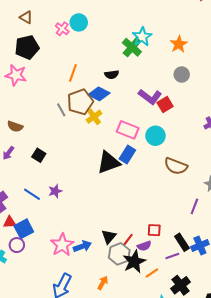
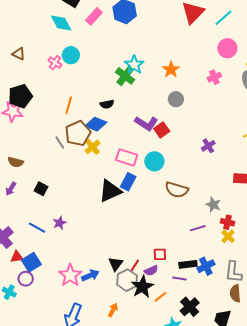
black pentagon: (27, 47) -> (20, 96), moved
purple line: (194, 206) -> (198, 228), turned 56
black rectangle: (182, 242) -> (188, 264), turned -60
purple line: (172, 256) -> (179, 279), turned 32

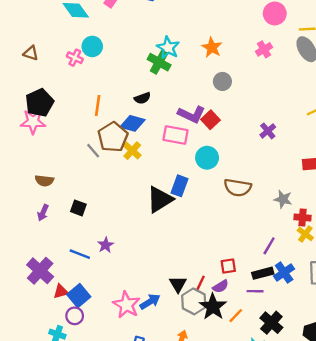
pink rectangle: (127, 157) -> (176, 135), moved
purple line: (198, 228) -> (269, 246), moved, turned -35

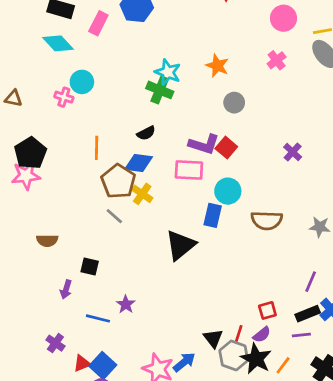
gray line: (93, 151) -> (114, 216), moved
blue rectangle: (180, 186) -> (213, 215), moved
purple arrow: (43, 213) -> (66, 289), moved
purple cross: (40, 271) -> (55, 343), size x0.6

